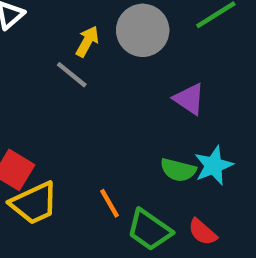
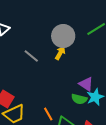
yellow arrow: (87, 41) -> (60, 53), moved
purple triangle: (189, 99) -> (86, 84), moved

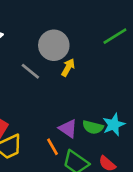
gray circle: (63, 36) -> (54, 45), moved
purple triangle: (86, 84) -> (68, 129), moved

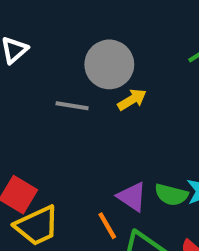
yellow arrow: (68, 67) -> (132, 100), turned 30
gray line: (30, 71) -> (72, 106), turned -30

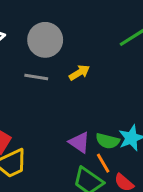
gray circle: (109, 64) -> (45, 40), moved
orange line: (107, 226) -> (103, 163), moved

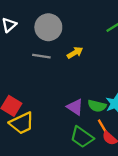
orange line: (103, 163) -> (103, 127), moved

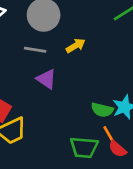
purple triangle: (75, 107) -> (46, 79), moved
green trapezoid: (82, 137) -> (84, 147), turned -30

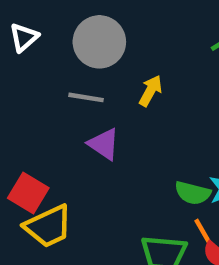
yellow arrow: (76, 46) -> (150, 91), turned -30

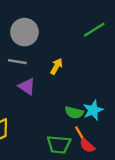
yellow arrow: (150, 91) -> (56, 66), moved

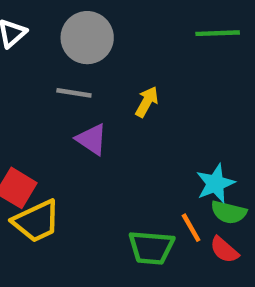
green line: (94, 30) -> (218, 33), turned 30
green semicircle: (74, 112) -> (229, 212), moved
red semicircle: (87, 146) -> (224, 250), moved

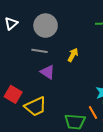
yellow trapezoid: (36, 221) -> (35, 106), moved

